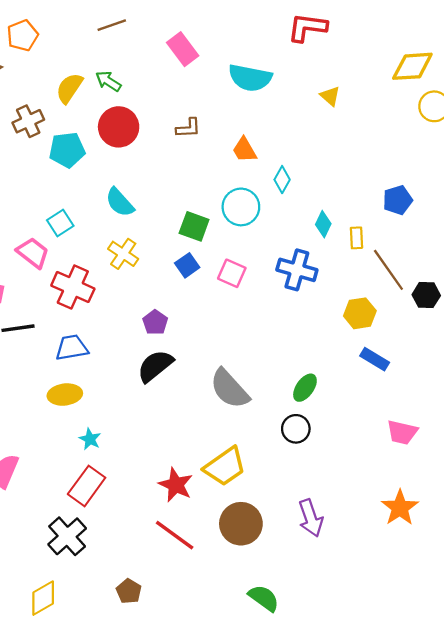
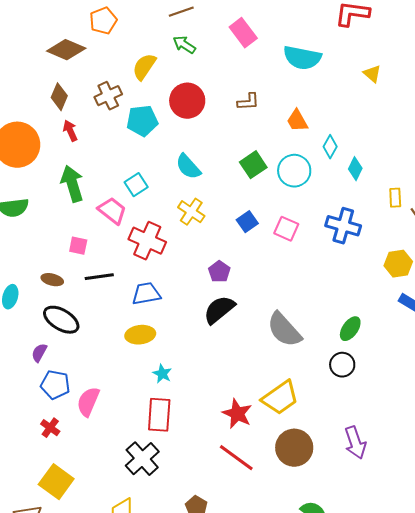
green arrow: (108, 81) -> (184, 45), moved
cyan diamond: (323, 224) -> (355, 169), moved
green square: (194, 226) -> (253, 165), moved, turned 36
red rectangle: (87, 486) -> (159, 415), turned -32

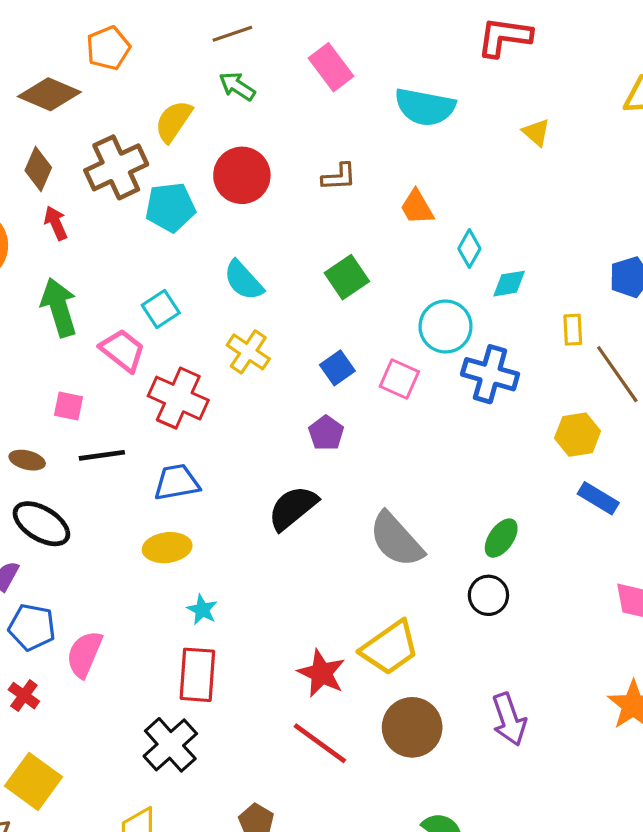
brown cross: (108, 96) -> (116, 167), size x1.4
cyan diamond: (355, 169) -> (509, 284), turned 55
cyan circle: (294, 171) -> (446, 326), moved
purple pentagon: (219, 272) -> (326, 433), moved

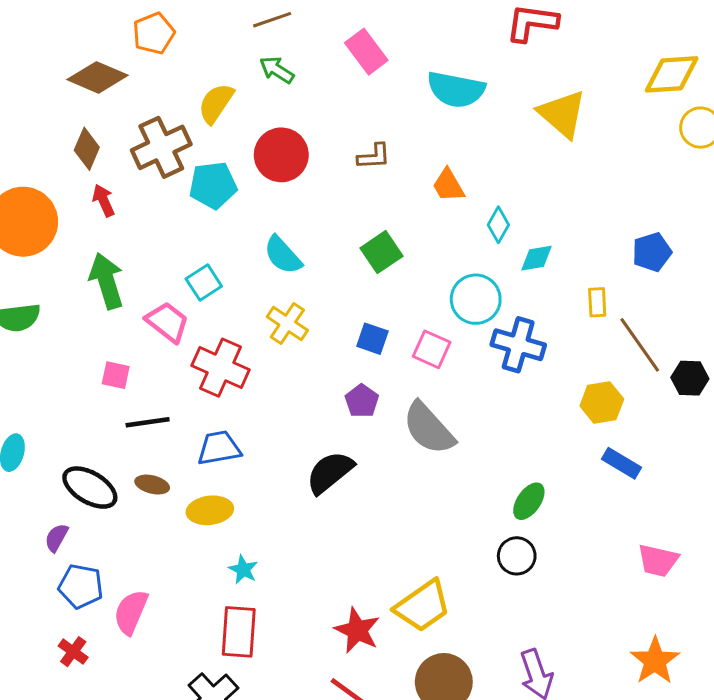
yellow triangle: (536, 132) -> (562, 114), size x1.8
blue square: (337, 368) -> (372, 339), turned -36
brown ellipse: (27, 460) -> (152, 485), moved
gray semicircle: (396, 540) -> (429, 428), moved

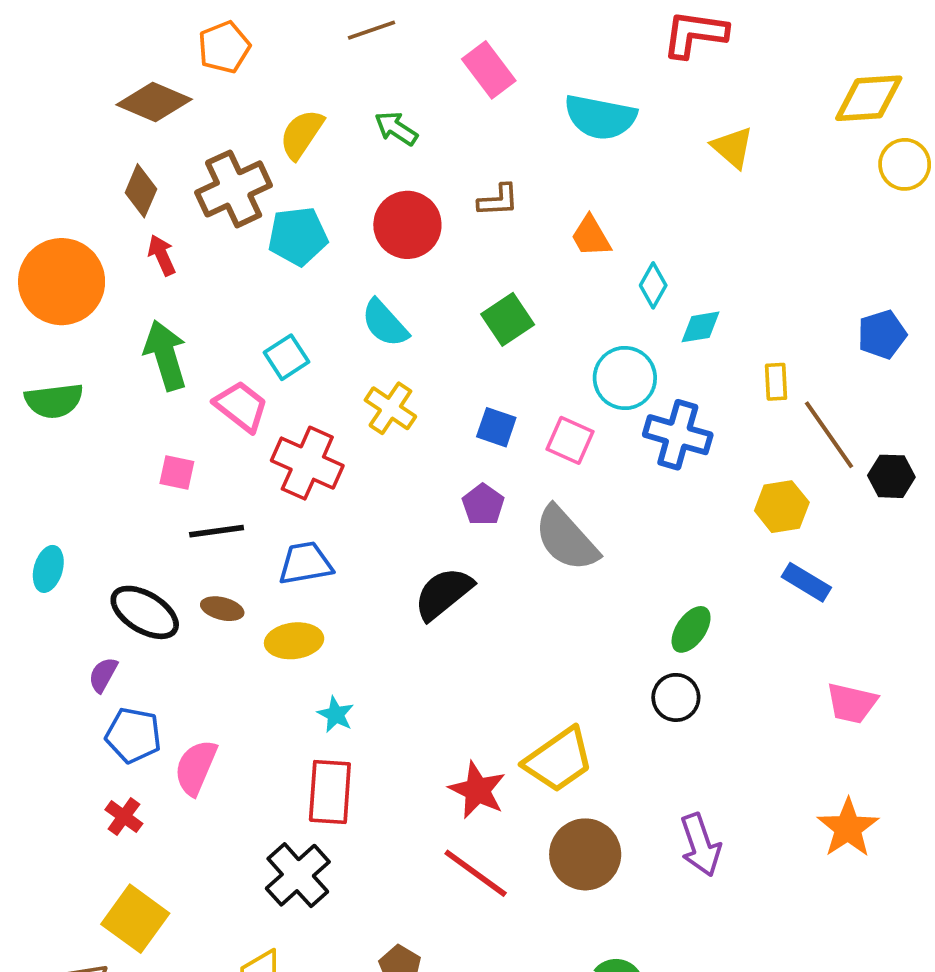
green arrow: (277, 70) -> (396, 128), moved
yellow triangle: (562, 114) -> (733, 147), size x0.7
red circle: (281, 155) -> (407, 225), moved
blue pentagon: (652, 252) -> (882, 335), moved

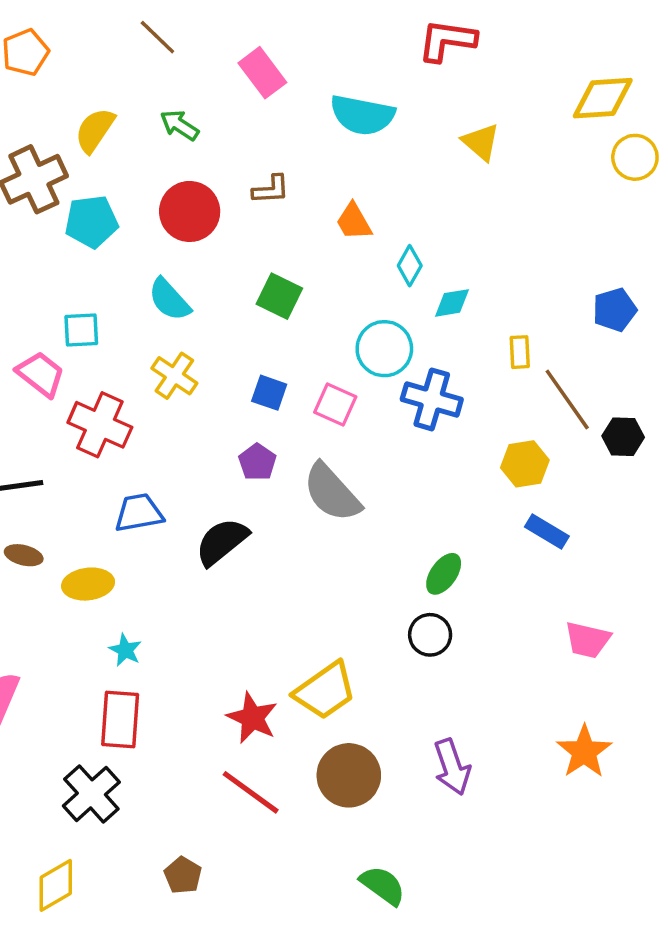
brown line: (372, 30) -> (157, 37), turned 63
green square: (508, 319) -> (279, 296), turned -30
cyan square: (286, 357) -> (81, 330), turned 30
blue trapezoid: (305, 563) -> (139, 513), moved

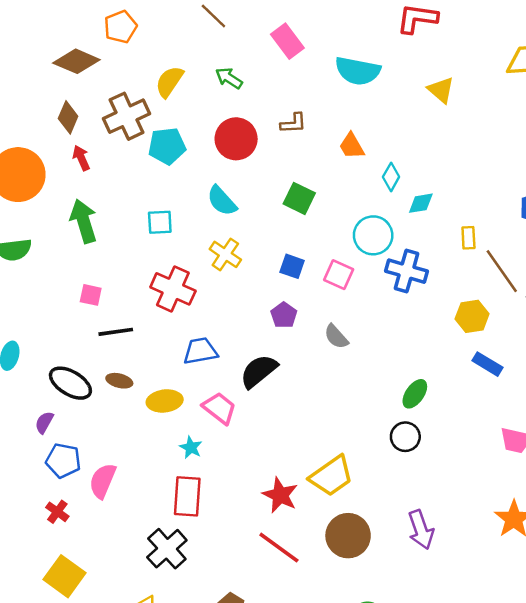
pink trapezoid: (41, 374) -> (219, 408), moved
gray semicircle: (332, 493) -> (336, 337), size x0.6

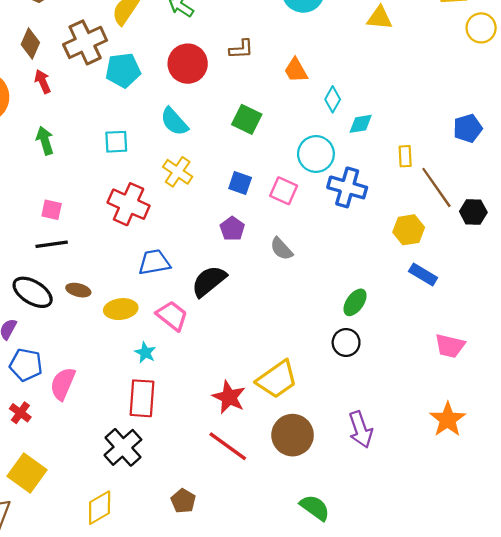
yellow triangle: (441, 90) -> (380, 18), turned -36
green arrow: (84, 221) -> (45, 141), size x0.7
black line: (116, 332) -> (52, 244), moved

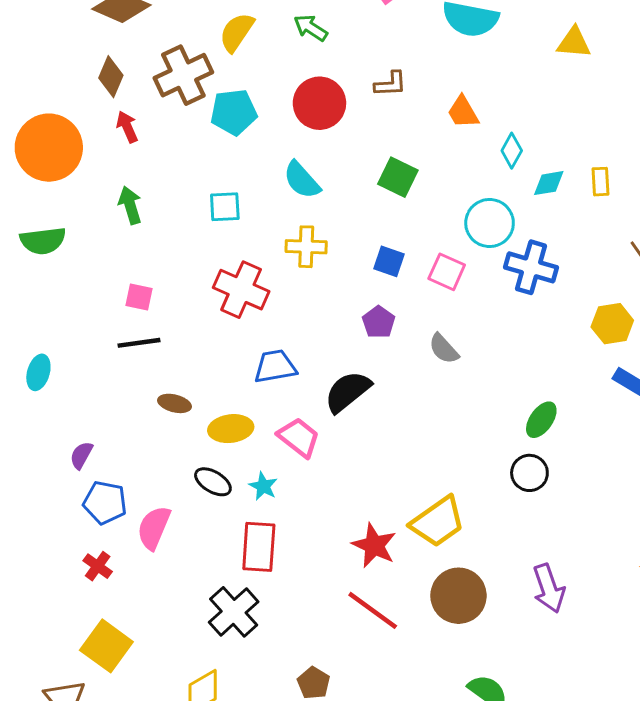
yellow rectangle: (405, 156) -> (600, 182), moved
yellow cross: (178, 172) -> (306, 247), turned -32
black ellipse: (33, 292) -> (213, 482), moved, size x0.7

